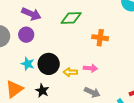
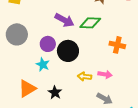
purple arrow: (31, 14) -> (64, 20), moved
purple circle: (26, 35) -> (48, 44), moved
black circle: (49, 64) -> (68, 51), moved

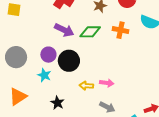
gray circle: (17, 34) -> (16, 57), moved
orange cross: (117, 45) -> (120, 30), moved
orange triangle: (27, 88) -> (18, 97), moved

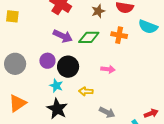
cyan star: (44, 75) -> (56, 86), moved
pink arrow: (107, 83) -> (108, 69), moved
black star: (57, 103) -> (57, 109), size x1.5

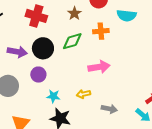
purple arrow: (63, 36) -> (17, 52), moved
black circle: (68, 67) -> (43, 48), moved
pink arrow: (108, 69) -> (99, 67), size x1.5

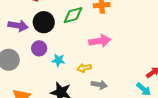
cyan star: (53, 96) -> (58, 60), moved
gray arrow: (109, 109) -> (99, 85), moved

